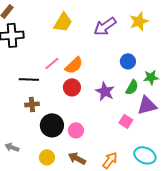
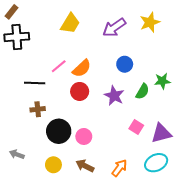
blue circle: (128, 61) -> (125, 64), moved
purple triangle: (147, 105) -> (161, 133), moved
cyan ellipse: (145, 155) -> (156, 163), turned -50

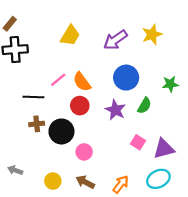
blue circle: (125, 64) -> (126, 78), size x1.5
orange semicircle: (82, 68) -> (82, 82), turned 96
green star: (162, 81) -> (170, 84), moved
black circle: (59, 131) -> (61, 131), moved

